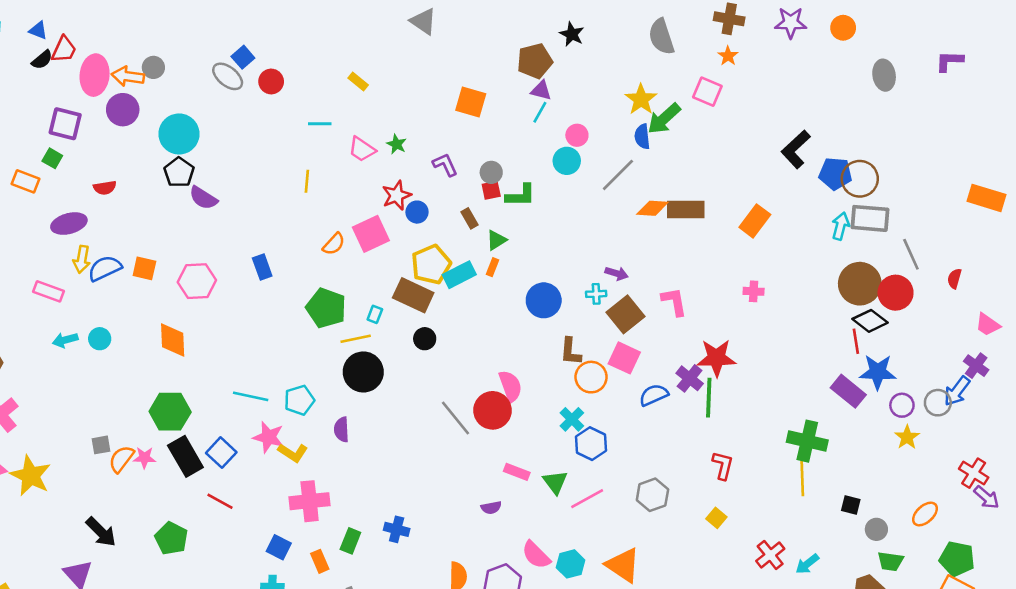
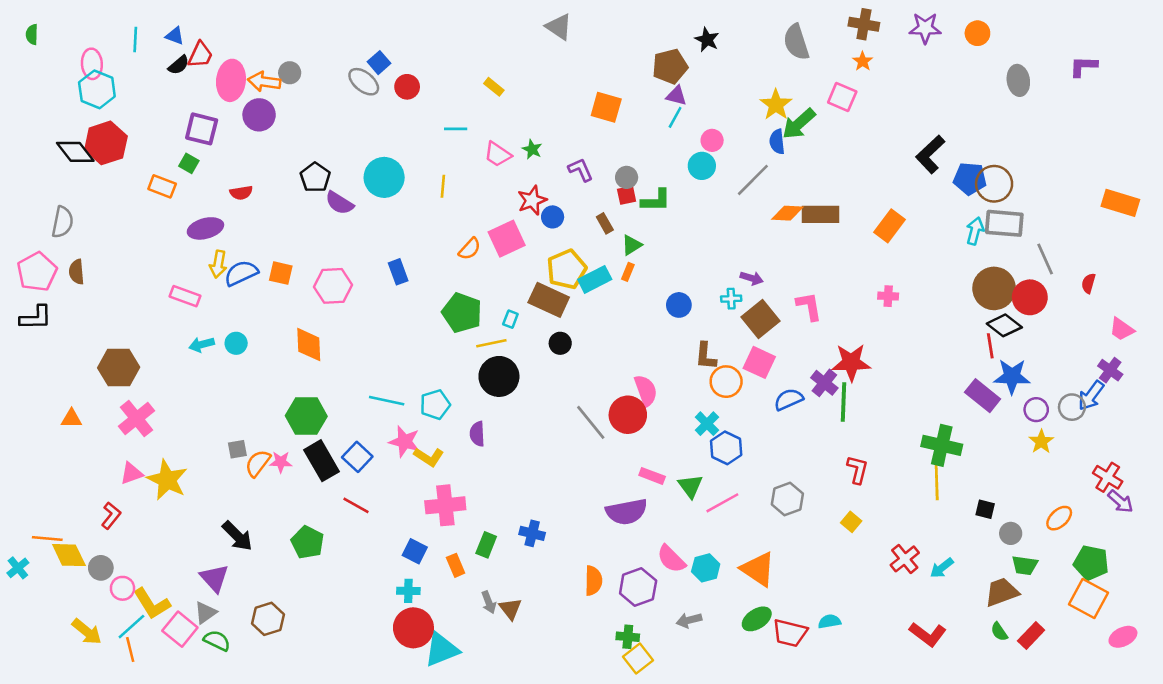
cyan circle: (179, 134) -> (384, 177), moved
blue circle: (544, 300) -> (679, 305), size x0.7
purple semicircle: (491, 508) -> (627, 512), size x2.0

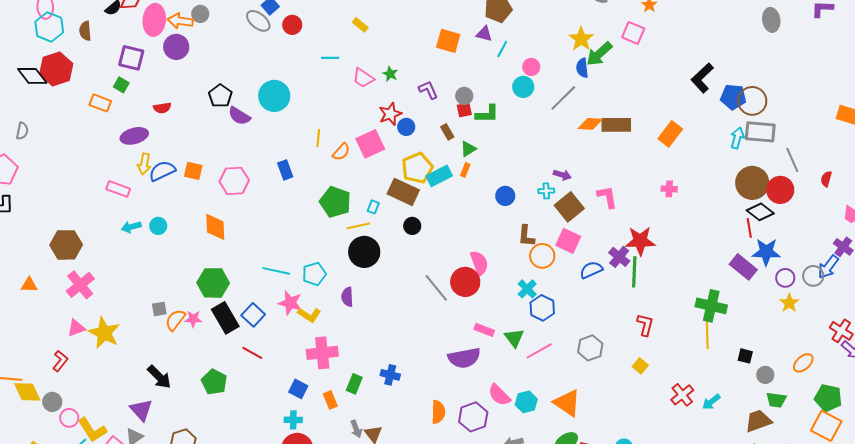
purple triangle: (676, 96) -> (484, 34), moved
yellow line: (443, 186) -> (318, 138), moved
gray semicircle: (63, 222) -> (22, 131), size x0.7
brown semicircle: (77, 272) -> (85, 31), moved

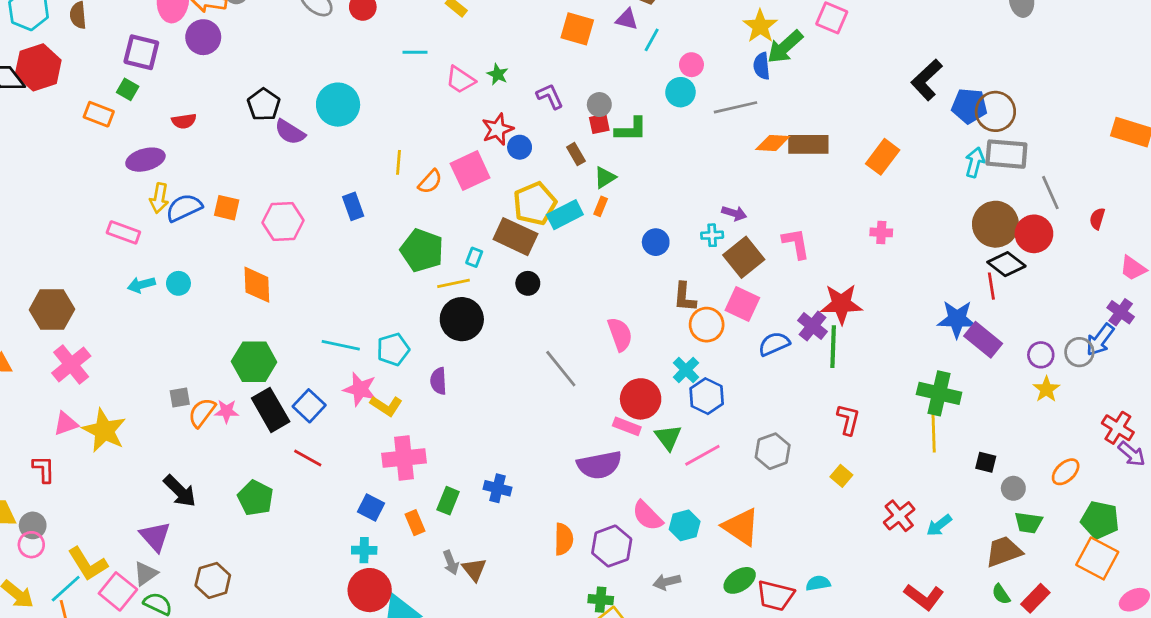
gray line: (563, 98) -> (736, 107), turned 32
blue star: (766, 252) -> (957, 319), moved
red circle: (465, 282) -> (641, 399), moved
red L-shape: (60, 361) -> (44, 469), turned -40
pink circle: (69, 418) -> (31, 545), moved

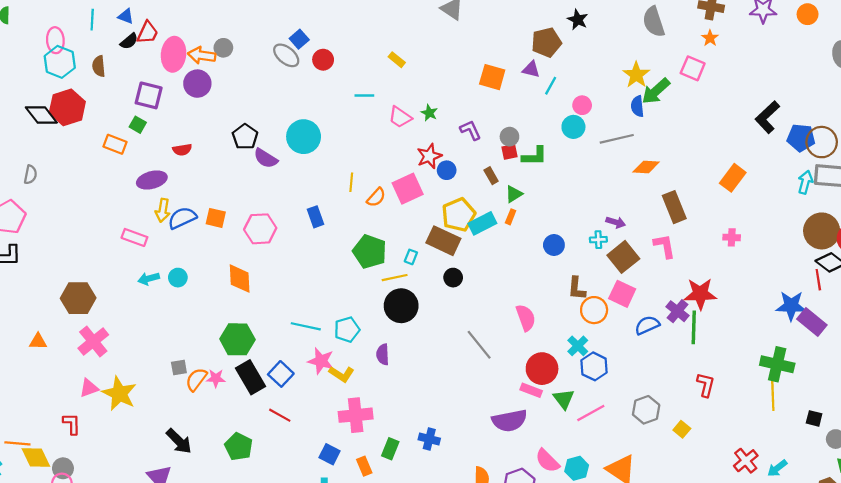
brown rectangle: (808, 144) -> (674, 207), moved, turned 68
yellow square: (841, 476) -> (682, 429), moved

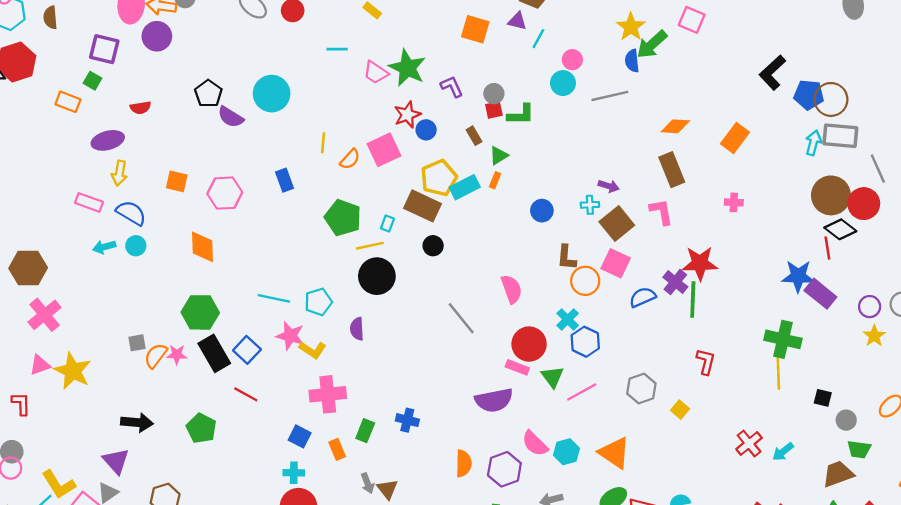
green star: (429, 113) -> (407, 68), size x2.0
orange diamond: (646, 167) -> (675, 126), moved
blue semicircle: (182, 218) -> (131, 213), moved, turned 56
black arrow: (179, 441) -> (137, 422), turned -40

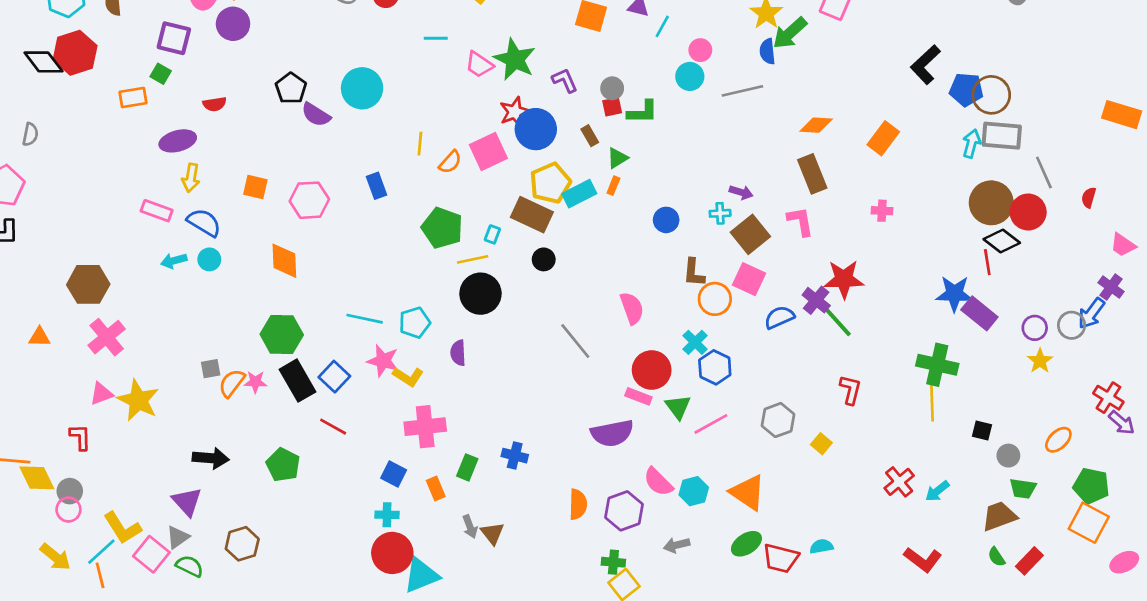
orange rectangle: (68, 102) -> (133, 97), turned -30
blue circle: (426, 130) -> (536, 129), size x1.8
green line: (693, 300) -> (836, 320), turned -44

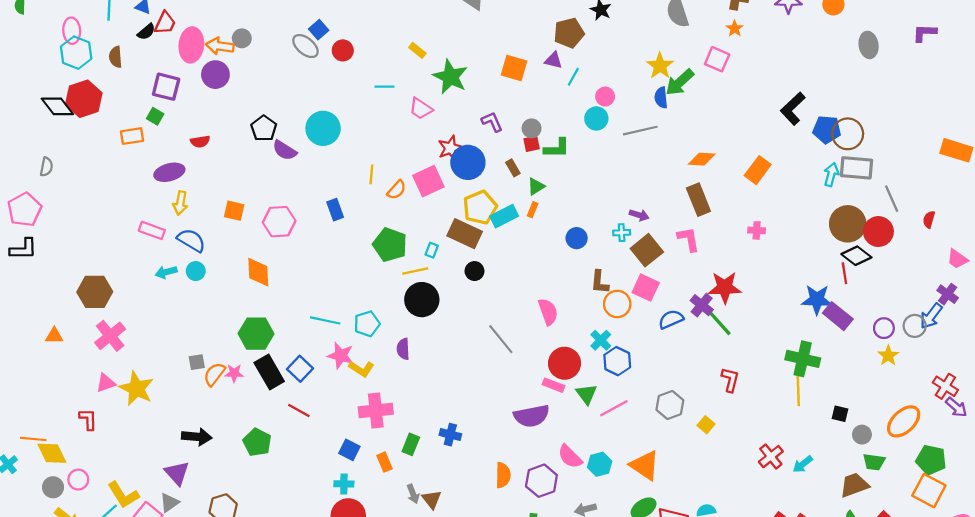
green star: (515, 59) -> (450, 77), moved
orange ellipse: (1058, 440) -> (904, 421), size x1.5
gray circle: (70, 491) -> (53, 487), moved

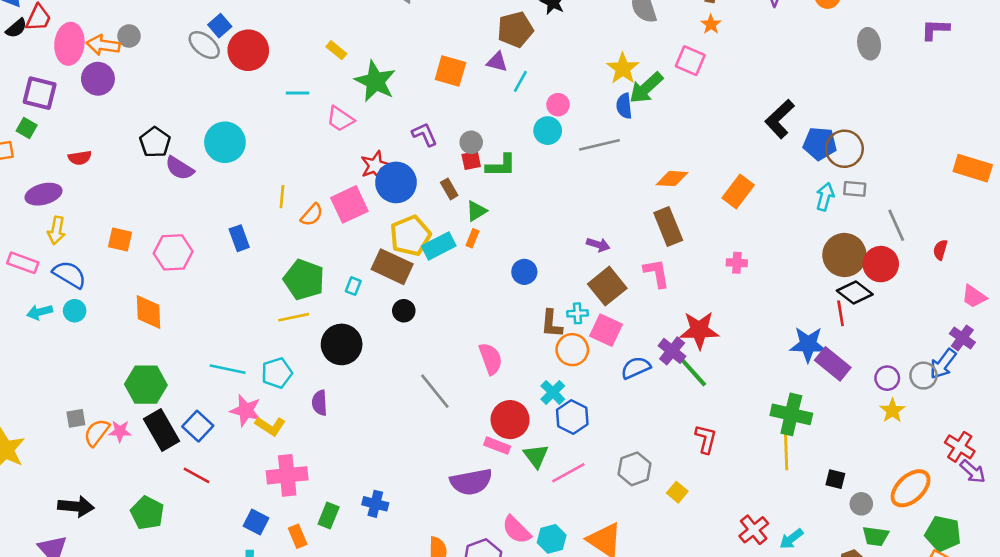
red circle: (343, 50) -> (248, 50), size x1.6
gray rectangle: (856, 168) -> (855, 189), size x0.6
cyan cross: (622, 233) -> (577, 313), moved
yellow line: (415, 271) -> (294, 317), moved

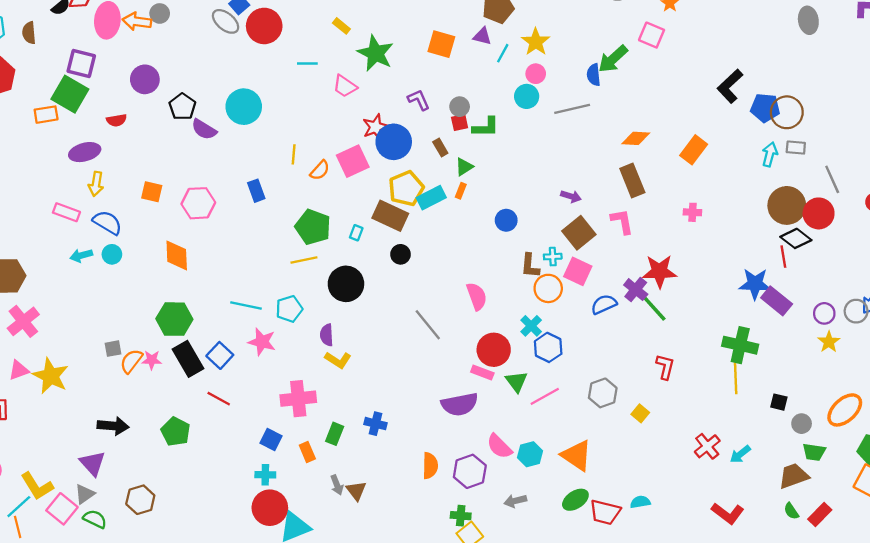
yellow star: (623, 68) -> (536, 42), moved
purple circle: (98, 79) -> (145, 79), moved
green square: (27, 128) -> (70, 94), size x2.0
yellow L-shape: (270, 426) -> (338, 360), moved

